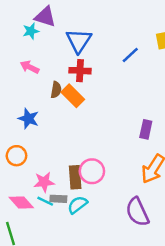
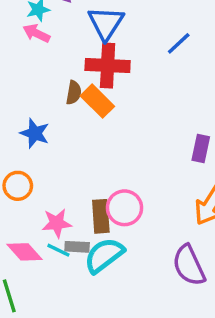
pink arrow: (30, 67) -> (36, 33), moved
red cross: (80, 71) -> (108, 66), size x1.4
cyan semicircle: (78, 205) -> (104, 255), size x1.4

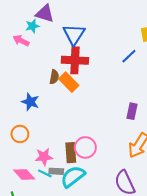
pink arrow: (36, 33) -> (21, 41), moved
blue line: (179, 43) -> (129, 56), moved

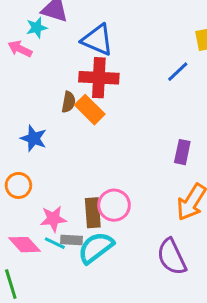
blue triangle: (74, 34) -> (97, 40), turned -40

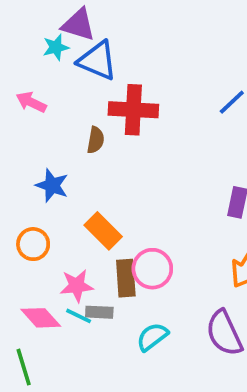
blue triangle: (97, 40) -> (97, 61), moved
pink arrow: (20, 49) -> (31, 102), moved
orange rectangle: (90, 110) -> (103, 231), moved
cyan semicircle: (96, 248) -> (152, 337), moved, size x0.7

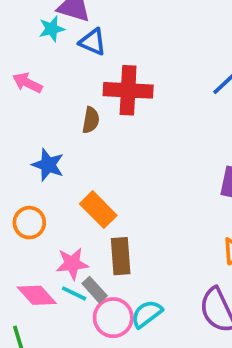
blue triangle: (97, 61) -> (93, 42), size x0.7
pink circle: (152, 269) -> (113, 318), moved
gray rectangle: (99, 312) -> (95, 290), turned 45

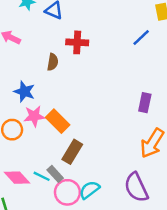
red cross: (128, 90) -> (77, 42), size x0.7
brown rectangle: (121, 256) -> (72, 152), turned 35
pink star: (72, 264) -> (34, 116), moved

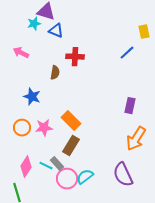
pink star: (34, 116) -> (44, 128), moved
orange rectangle: (58, 121) -> (71, 121), moved
pink diamond: (17, 178) -> (26, 167), turned 75

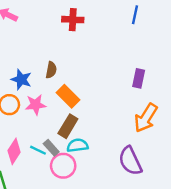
blue line: (127, 53) -> (135, 15), turned -35
brown semicircle: (55, 73) -> (51, 70), moved
blue star: (32, 97) -> (21, 79), moved
cyan semicircle: (85, 177) -> (78, 145), moved, turned 30

